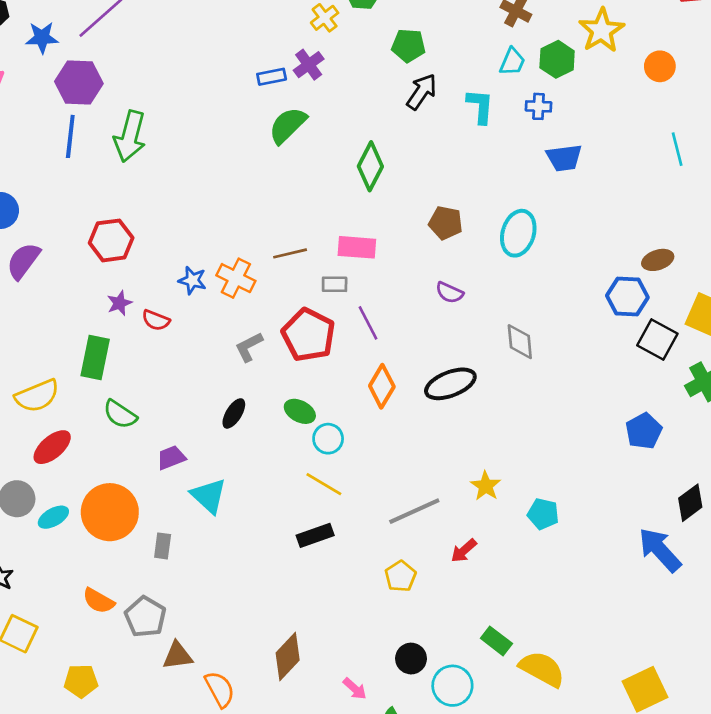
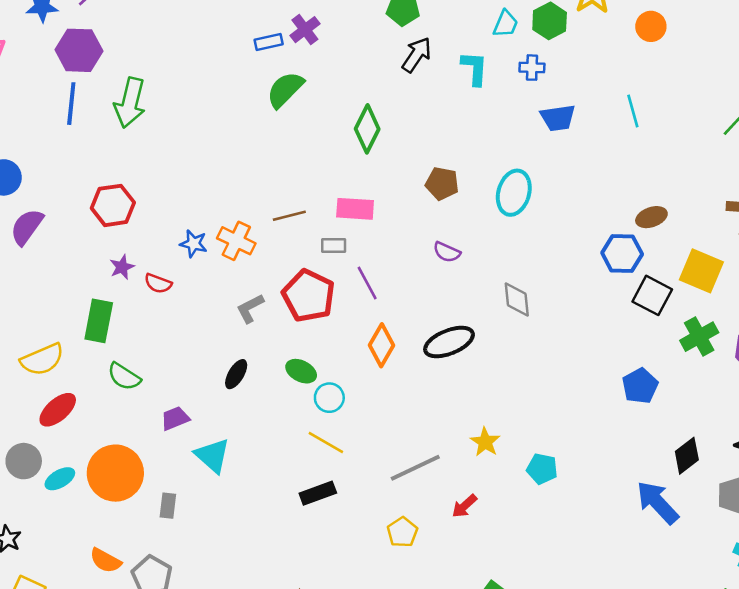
cyan line: (677, 149) -> (633, 111), moved

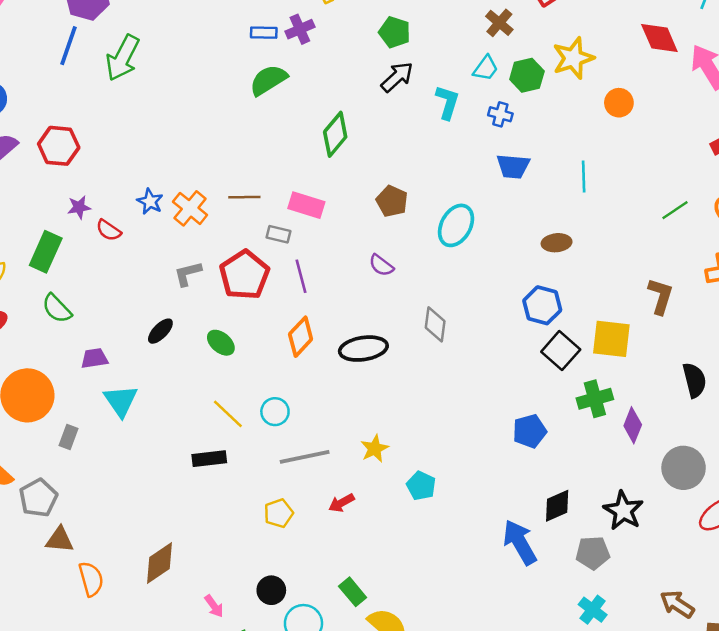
red hexagon: (113, 205) -> (59, 146), moved
brown ellipse: (651, 217) -> (557, 243), moved
yellow square: (701, 271) -> (611, 339), turned -30
cyan circle: (329, 398) -> (275, 412), moved

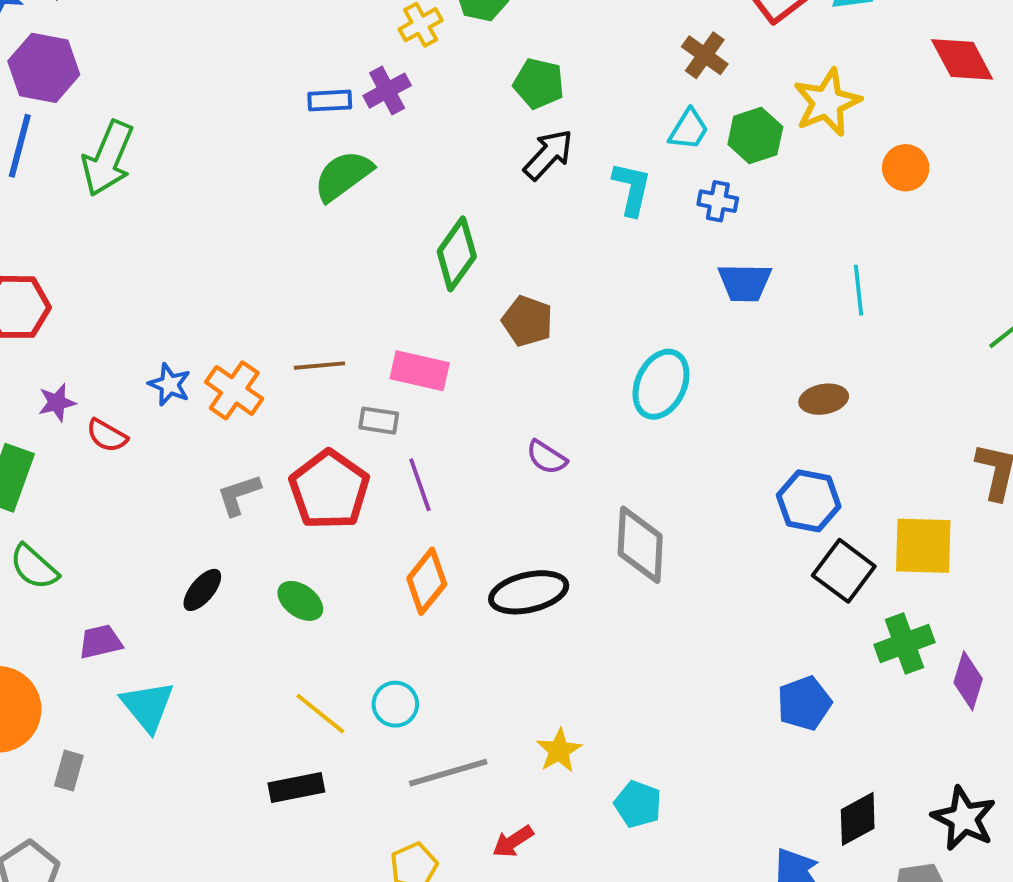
brown pentagon: (392, 201) -> (527, 321), moved
gray diamond: (435, 324) -> (640, 545), size x1.4

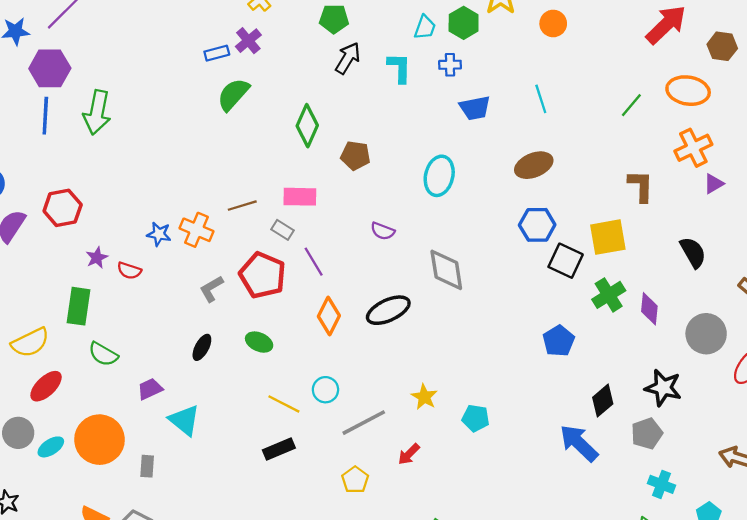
brown ellipse: (824, 399) -> (534, 165), size x1.4
gray rectangle: (379, 421) -> (282, 230), turned 35

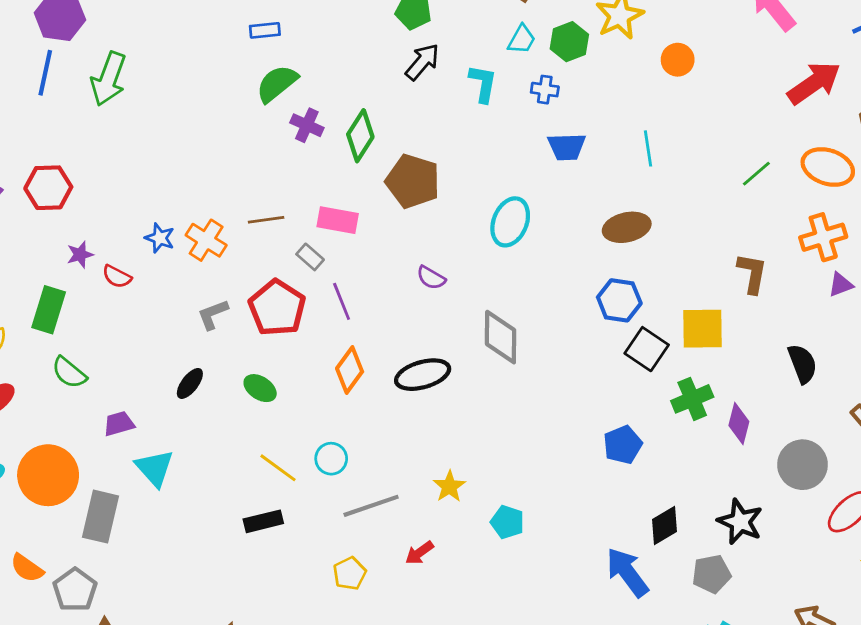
purple cross: (248, 41) -> (307, 125), moved, turned -35
brown pentagon: (355, 156) -> (413, 181), size x1.5
gray rectangle: (147, 466) -> (101, 517), size x1.8

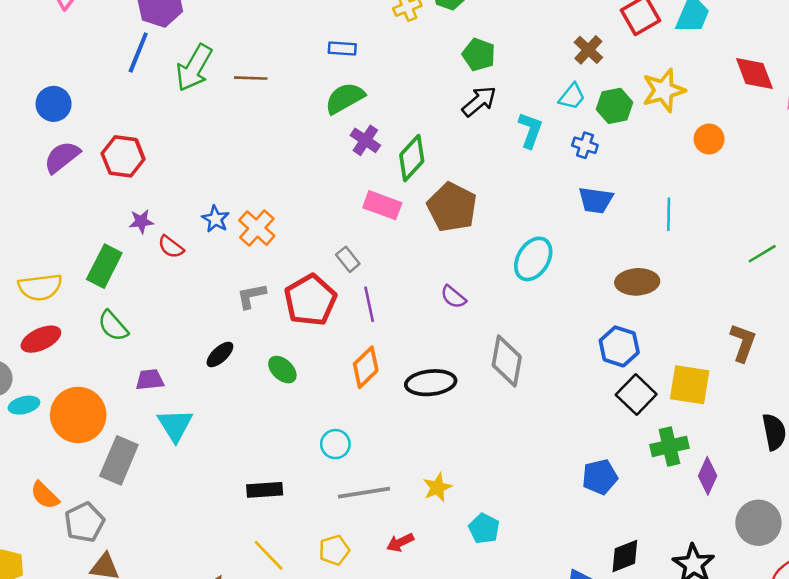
brown line: (266, 220) -> (251, 78), moved
pink rectangle: (338, 220) -> (382, 205), moved
yellow line: (278, 468) -> (269, 555), moved

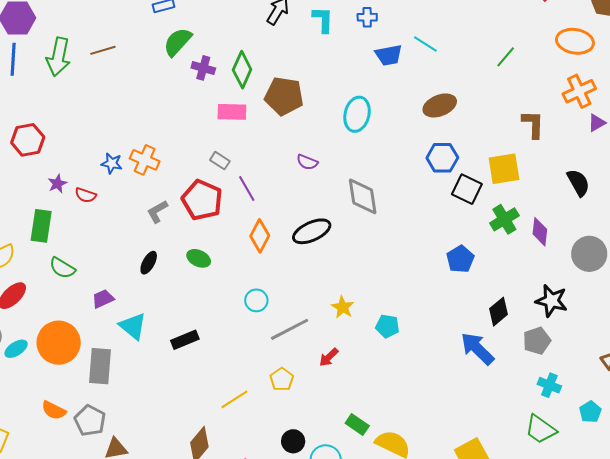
cyan line: (669, 214) -> (425, 44), moved, turned -40
green line: (762, 254) -> (506, 57), moved
black rectangle: (265, 490) -> (185, 340), moved
yellow line: (269, 555) -> (234, 399), turned -60

